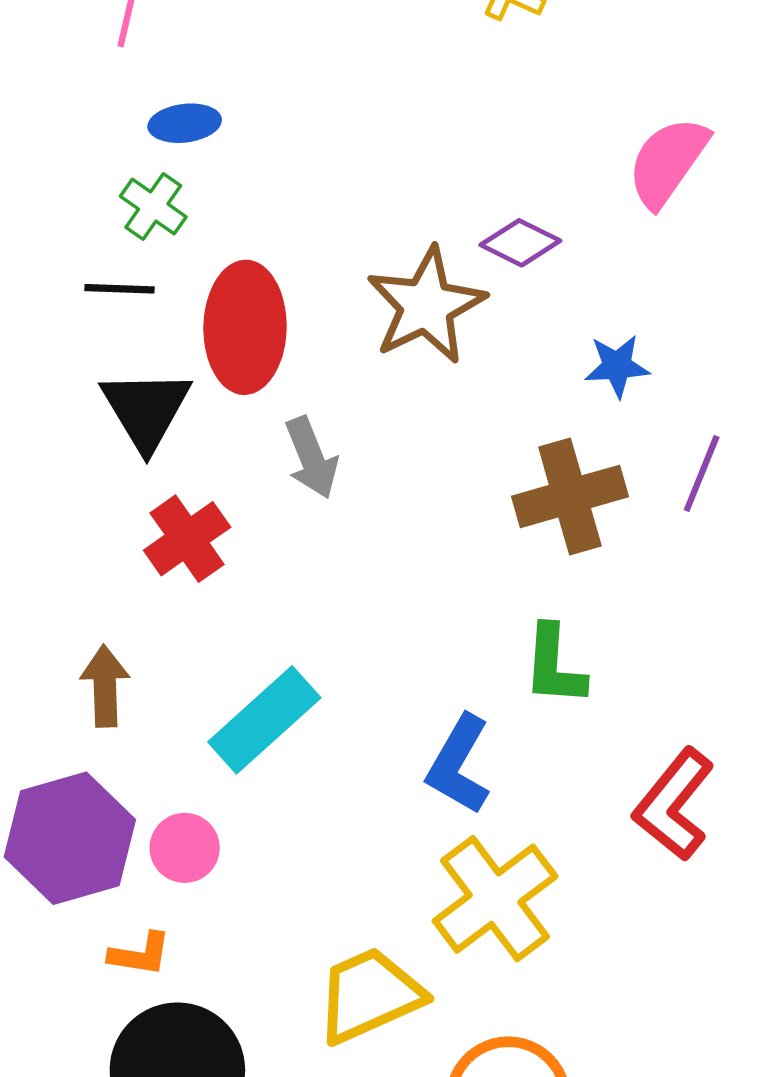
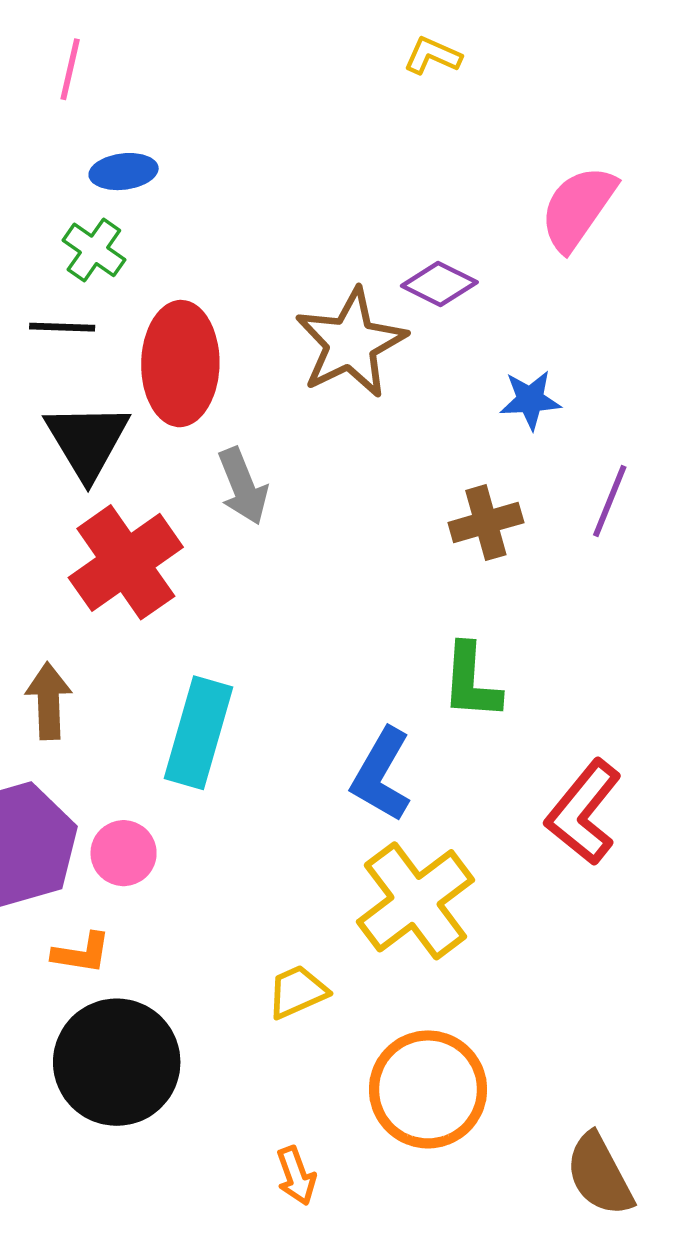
brown cross: (570, 496) -> (486, 523), size x0.7
red cross: (187, 539) -> (126, 562), size x1.4
cyan rectangle: (264, 720) -> (199, 733), turned -32
yellow trapezoid: (369, 995) -> (297, 992), size x0.6

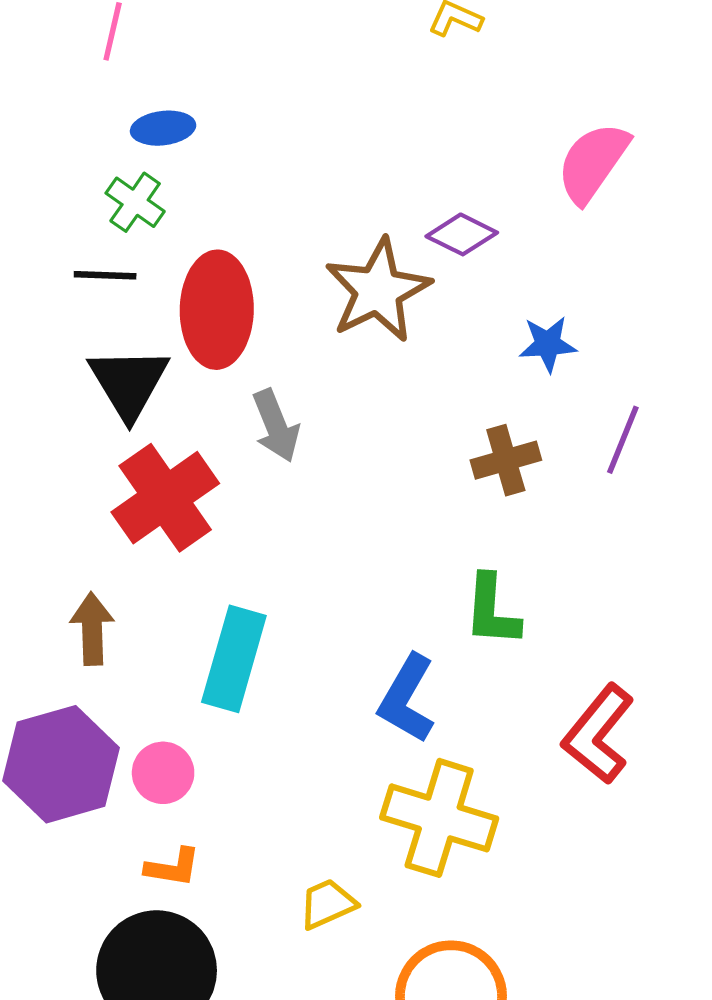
yellow cross: (415, 901) -> (439, 818), turned -36
orange L-shape: (81, 953) -> (173, 867), moved

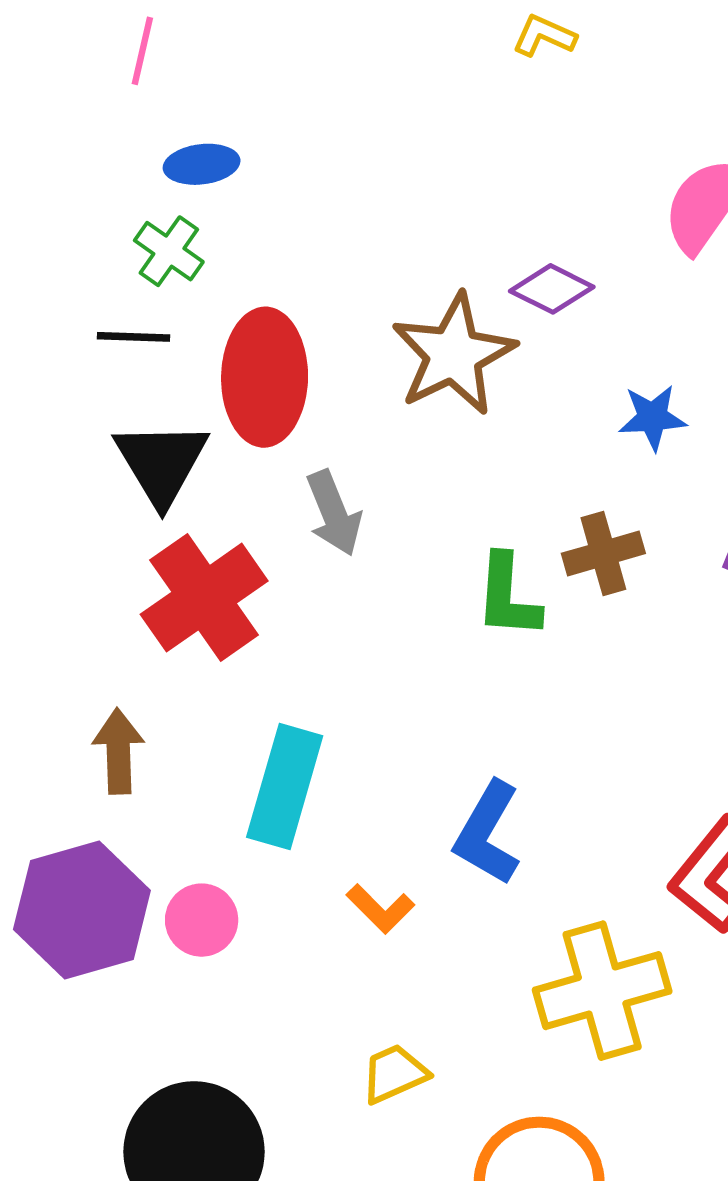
green L-shape: (492, 611) -> (508, 596), moved
yellow cross: (439, 818) -> (602, 991), moved, turned -33
orange L-shape: (173, 867) -> (380, 909), moved, turned 36

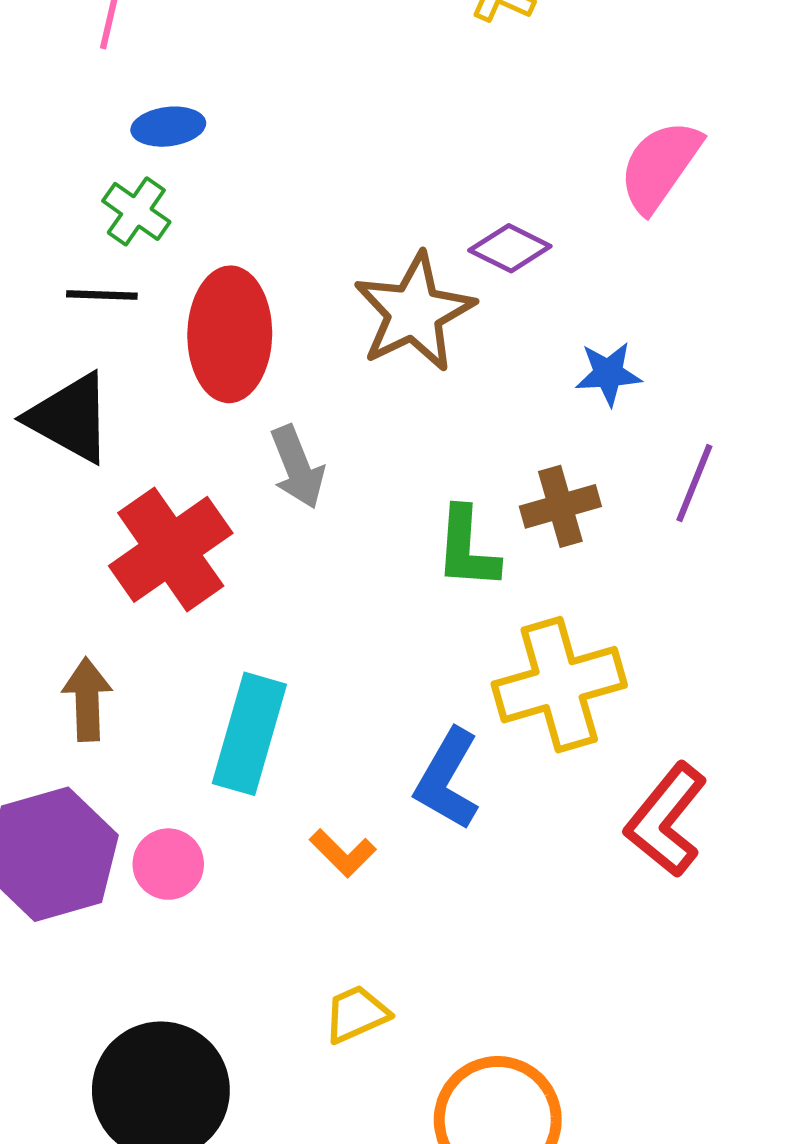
black triangle: (161, 463) -> (70, 418), moved, turned -30
yellow cross: (602, 991) -> (559, 685), moved

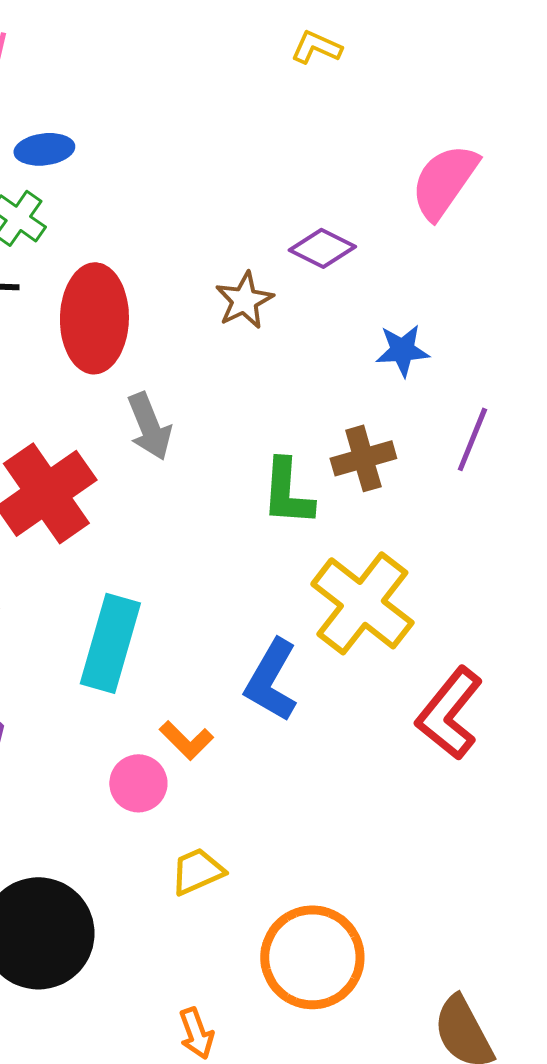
brown star: (414, 312) -> (244, 300), size x0.6
yellow cross: (559, 685) -> (362, 603), turned -36
pink circle: (168, 864) -> (138, 783), moved

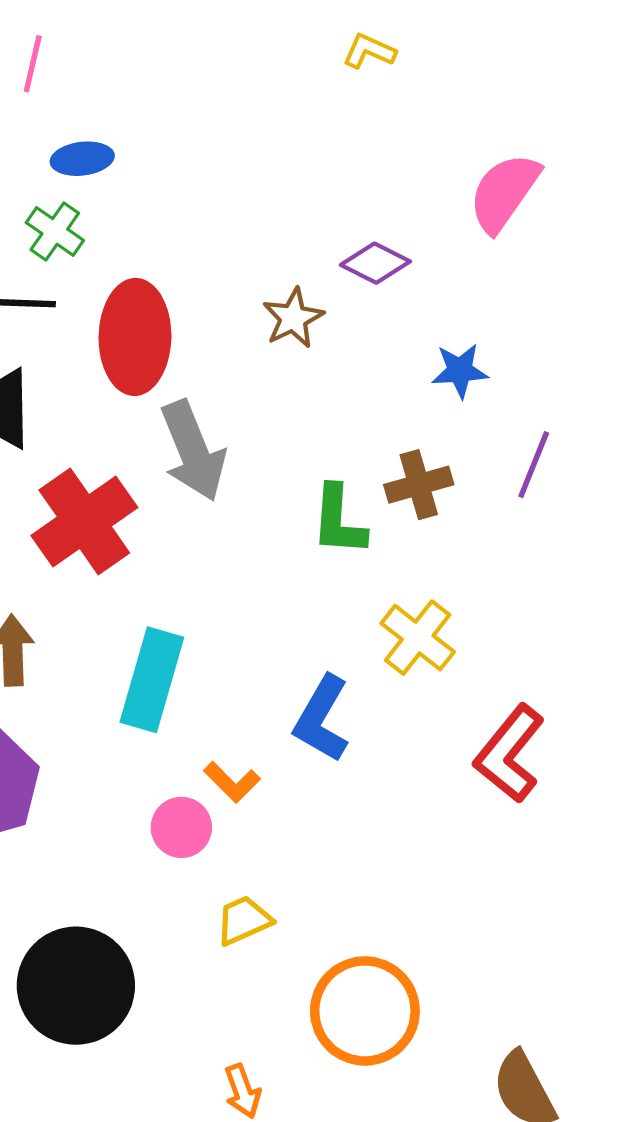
gray arrow: (149, 426) -> (193, 451), size x1.4
yellow cross: (362, 603) -> (418, 638), size x0.7

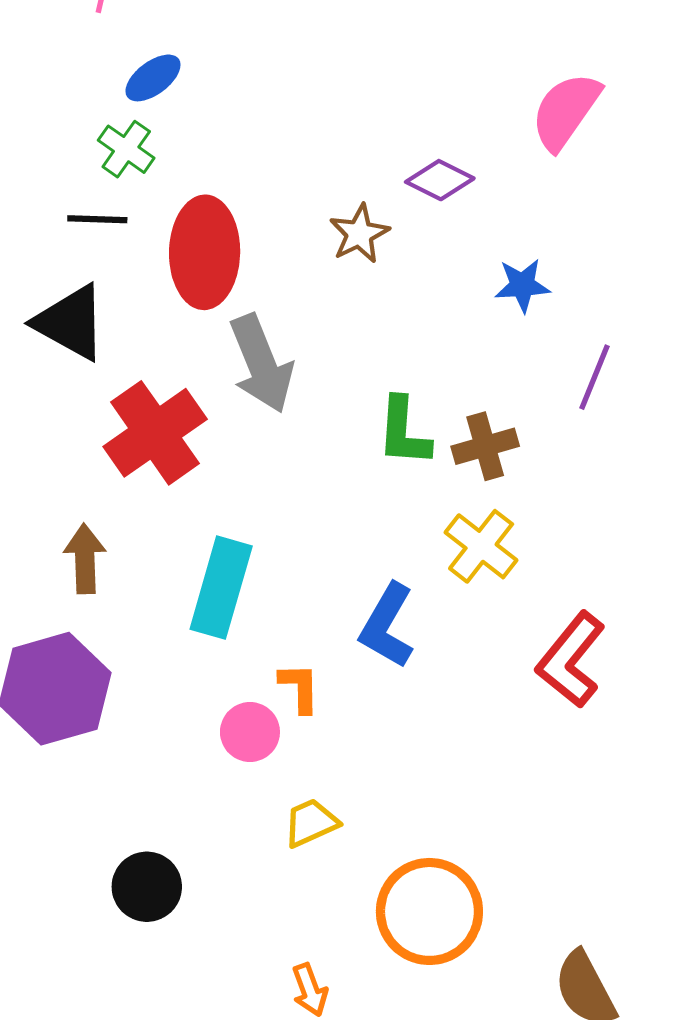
blue ellipse: (82, 159) -> (153, 78), turned -30
brown cross: (419, 485) -> (485, 446), moved
orange L-shape: (232, 782) -> (299, 688), turned -136
black circle: (76, 986) -> (147, 887), size x0.6

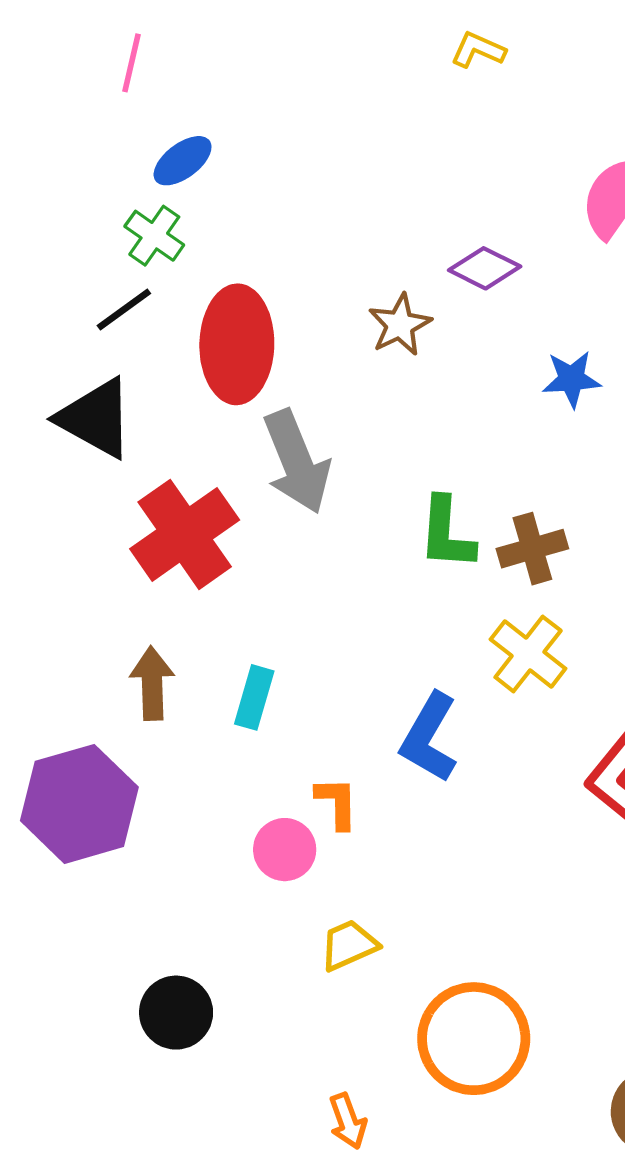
black line: (97, 219) -> (124, 310), turned -38
brown arrow: (85, 559) -> (152, 683), moved
cyan rectangle: (221, 588) -> (254, 697), size x0.6

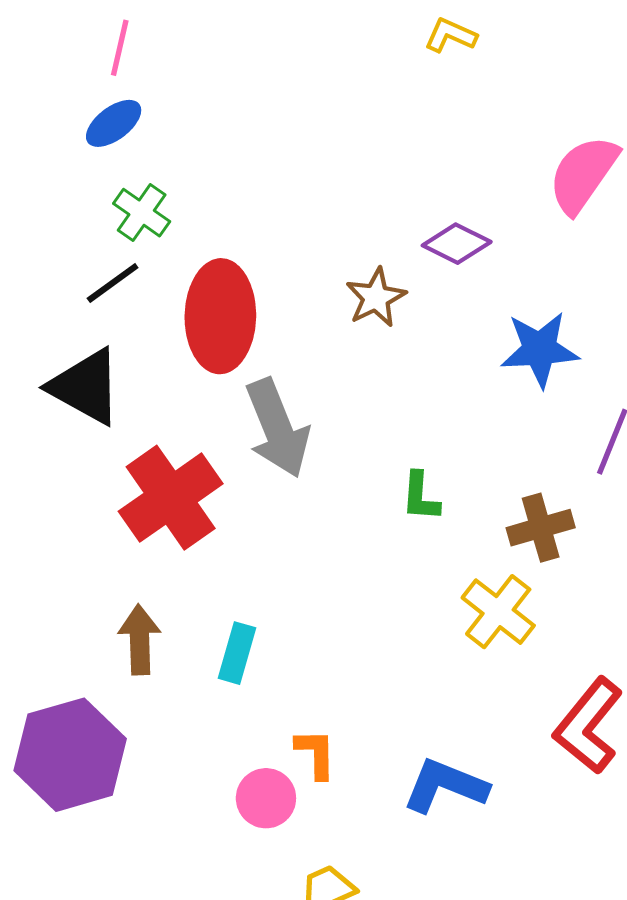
blue ellipse: (183, 161) -> (114, 123), moved
blue star: (571, 379) -> (540, 349), size x1.4
green L-shape: (447, 533) -> (420, 497), size x0.7
brown cross: (532, 549) -> (541, 528), moved
blue L-shape: (429, 738) -> (445, 786), moved, turned 82

